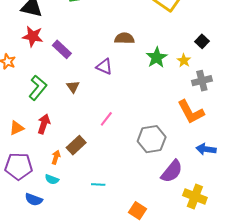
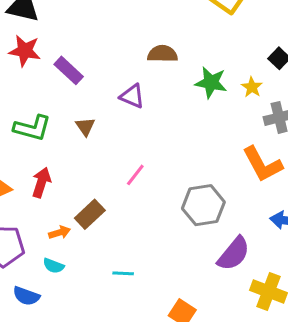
green star: (157, 57) -> (211, 83), turned -30
green L-shape: (38, 88) -> (32, 128), turned 65
orange arrow: (56, 157) -> (60, 232), turned 56

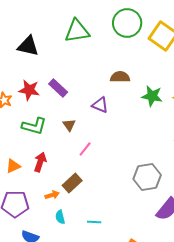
red star: (25, 51) -> (29, 90), moved
pink line: (135, 175) -> (85, 149), moved
cyan semicircle: (54, 266) -> (60, 217), moved, turned 56

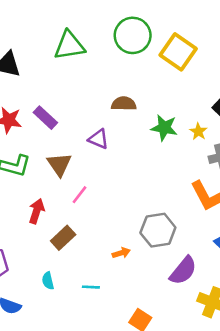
brown triangle: (69, 125) -> (59, 164), size x1.5
red arrow: (40, 162) -> (37, 211), moved
orange arrow: (52, 195) -> (121, 253), moved

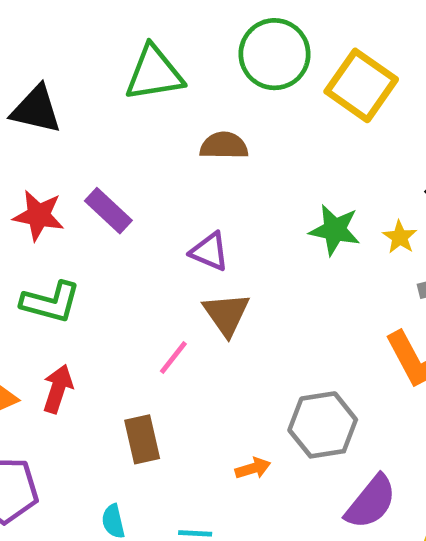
brown semicircle: (124, 104) -> (224, 146), moved
brown triangle: (59, 164) -> (226, 314), moved
red arrow: (37, 211) -> (58, 389), moved
brown rectangle: (63, 238) -> (142, 439), turned -60

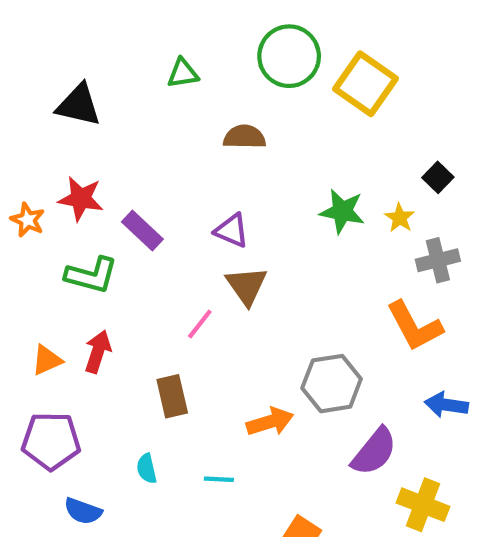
green triangle: (154, 73) -> (183, 73), size x0.6
purple rectangle: (108, 211) -> (142, 230), moved
orange arrow: (253, 468) -> (270, 422), size x1.5

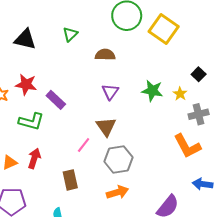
green triangle: (183, 73) -> (70, 34), moved, turned -35
purple triangle: (232, 230) -> (110, 92), moved, turned 42
gray hexagon: (332, 384) -> (118, 159), moved

